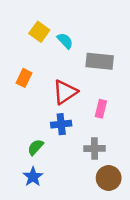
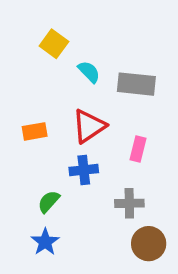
cyan semicircle: (65, 41) -> (89, 72), moved
orange rectangle: (24, 78) -> (35, 131), moved, turned 54

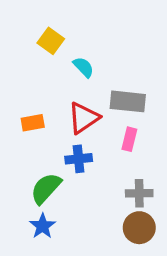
gray rectangle: (136, 84) -> (128, 101), moved
green semicircle: (49, 202) -> (46, 188), size x1.5
gray cross: (129, 203) -> (139, 193), moved

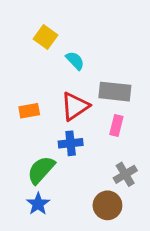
gray cross: (139, 193) -> (125, 174), turned -30
brown circle: (139, 228) -> (107, 205), moved

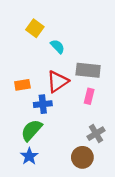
blue cross: (71, 143) -> (43, 104), moved

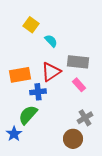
orange rectangle: (22, 85) -> (20, 75), size x1.5
pink rectangle: (89, 96) -> (79, 85), turned -56
blue star: (29, 156) -> (14, 134), moved

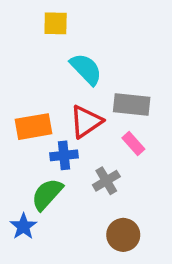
yellow square: (31, 25) -> (56, 23), moved, turned -35
cyan semicircle: (51, 41) -> (86, 69), size x1.5
gray cross: (85, 118) -> (106, 181), moved

